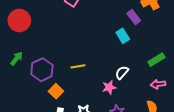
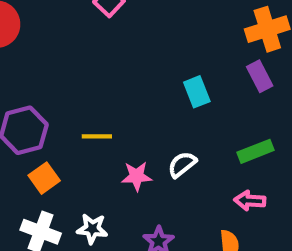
purple rectangle: (134, 17) -> (260, 76), moved
pink star: (109, 87) -> (137, 176), moved

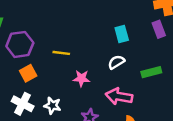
white semicircle: (182, 164) -> (116, 62), moved
pink arrow: (250, 201) -> (119, 96), moved, size x1.5

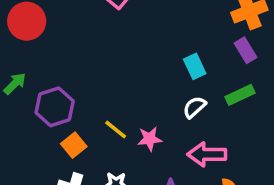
yellow line: (61, 53) -> (116, 129), moved, turned 42
green rectangle: (151, 72) -> (240, 95), moved

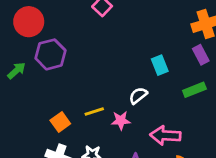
purple hexagon: (55, 107) -> (51, 54), moved
white semicircle: (194, 107) -> (138, 96), moved
yellow line: (116, 129) -> (94, 112), turned -60

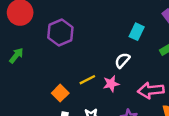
purple hexagon: (51, 54) -> (60, 32), moved
cyan rectangle: (160, 65) -> (137, 32), turned 56

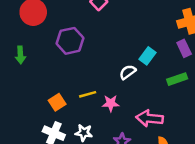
green arrow: (16, 55) -> (20, 55), turned 126
white semicircle: (122, 60) -> (128, 72), moved

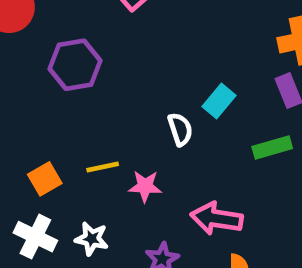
white semicircle: (128, 72) -> (180, 129), turned 105

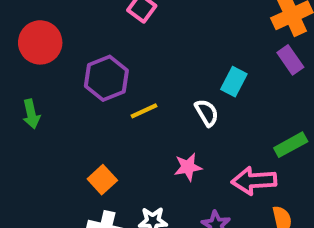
green rectangle: (272, 147) -> (291, 145), moved
yellow line: (103, 167) -> (144, 111), moved

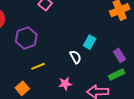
purple rectangle: (290, 60) -> (119, 55), moved
yellow line: (144, 111) -> (38, 66), moved

